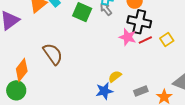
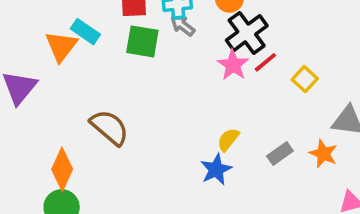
black cross: (139, 22) -> (247, 33), turned -35
pink star: (128, 37) -> (233, 65), turned 30
yellow square: (167, 40) -> (305, 79), moved

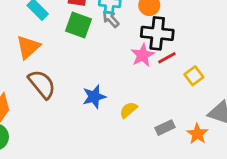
black cross: (247, 33) -> (157, 33), turned 32
orange triangle: (61, 46) -> (28, 47), moved
blue star: (216, 170) -> (94, 97), moved

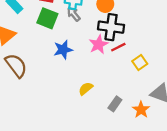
blue star: (94, 97) -> (63, 50), moved
gray rectangle: (165, 128) -> (115, 104), turned -32

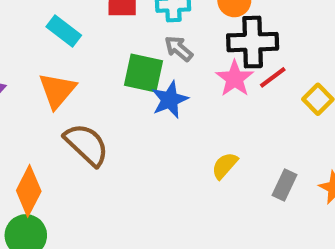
gray arrow: (74, 14) -> (179, 49), moved
green square: (47, 18) -> (143, 73), moved

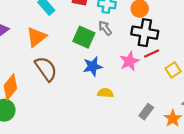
pink star: (235, 79) -> (129, 61), moved
blue star: (170, 100) -> (93, 66), moved
yellow semicircle: (225, 166) -> (105, 93), moved, turned 42

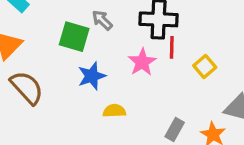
red line: (152, 53) -> (172, 47), turned -56

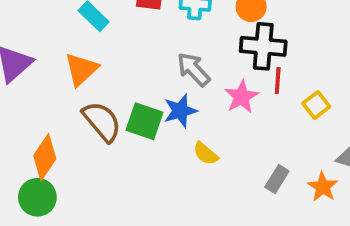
gray arrow: (102, 20) -> (193, 69), moved, size x1.4
green square: (74, 37) -> (145, 121), moved
yellow semicircle: (114, 111) -> (206, 154), turned -140

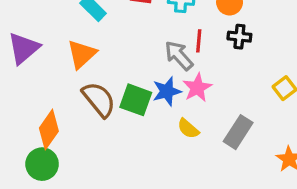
black cross: (263, 46) -> (239, 37), size x0.6
red line: (278, 80) -> (199, 41), moved
pink star: (241, 97) -> (197, 88), moved
gray rectangle: (277, 179) -> (238, 132), moved, size x1.4

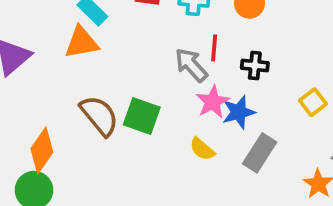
black cross: (239, 37) -> (255, 66), moved
orange triangle: (82, 54) -> (82, 42), moved, turned 32
blue star: (167, 91) -> (239, 112), moved

